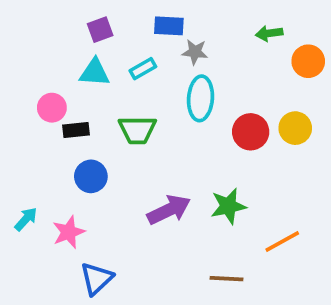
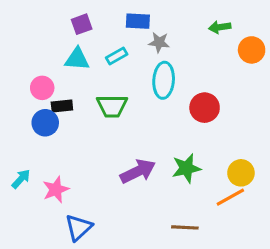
yellow circle: (295, 128) -> (241, 173), moved
blue circle: (91, 176) -> (45, 123), moved

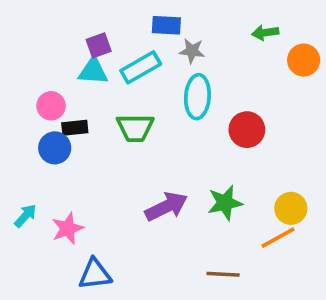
purple square: (82, 24) -> (99, 45), moved
cyan rectangle: (117, 56) -> (141, 67), size x1.5
blue triangle: (79, 227) -> (95, 274), turned 36

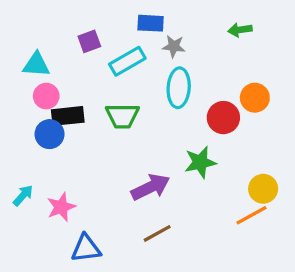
orange circle: (304, 60) -> (255, 98), moved
cyan triangle: (93, 71) -> (36, 65), moved
black rectangle: (75, 128) -> (68, 116), size x1.4
green star: (225, 203) -> (200, 162), moved
brown line: (223, 274) -> (157, 233), moved, turned -32

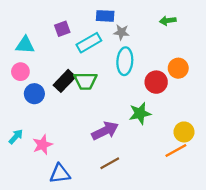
pink circle: (46, 96) -> (20, 72), moved
black rectangle: (68, 116) -> (65, 81), moved, turned -40

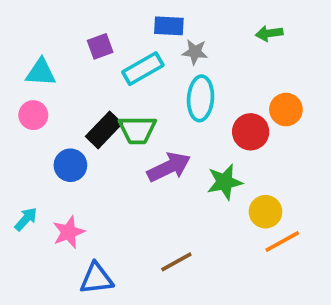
blue circle: (34, 94) -> (70, 165), moved
purple arrow: (105, 131) -> (169, 167), moved
yellow circle: (184, 132) -> (265, 212), moved

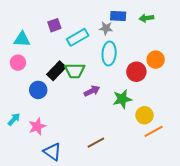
blue rectangle: (169, 26) -> (118, 16), moved
purple arrow: (169, 167) -> (92, 91), size x0.7
blue triangle: (96, 279) -> (52, 152), turned 42

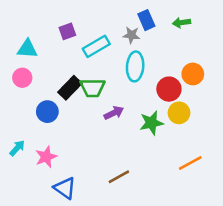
blue rectangle: (118, 16) -> (146, 20), turned 63
yellow circle: (144, 115) -> (179, 113), moved

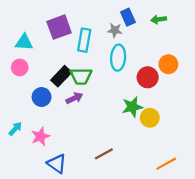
purple square: (67, 31) -> (59, 27), size x1.6
cyan rectangle: (96, 46) -> (84, 40), turned -50
purple arrow: (114, 113) -> (74, 98), moved
yellow circle: (179, 113) -> (150, 118), moved
orange line: (190, 163) -> (166, 164), moved

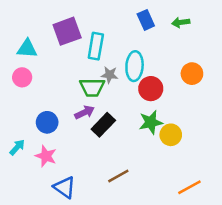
gray star: (115, 30) -> (110, 75), moved
black rectangle: (61, 76) -> (103, 125), moved
red circle: (148, 77) -> (151, 89), moved
blue circle: (42, 97) -> (47, 122), moved
pink star: (40, 136) -> (46, 156), turned -30

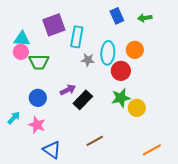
orange circle: (192, 74) -> (135, 50), moved
pink circle: (22, 77) -> (21, 52), moved
green trapezoid: (92, 87) -> (39, 62), moved

